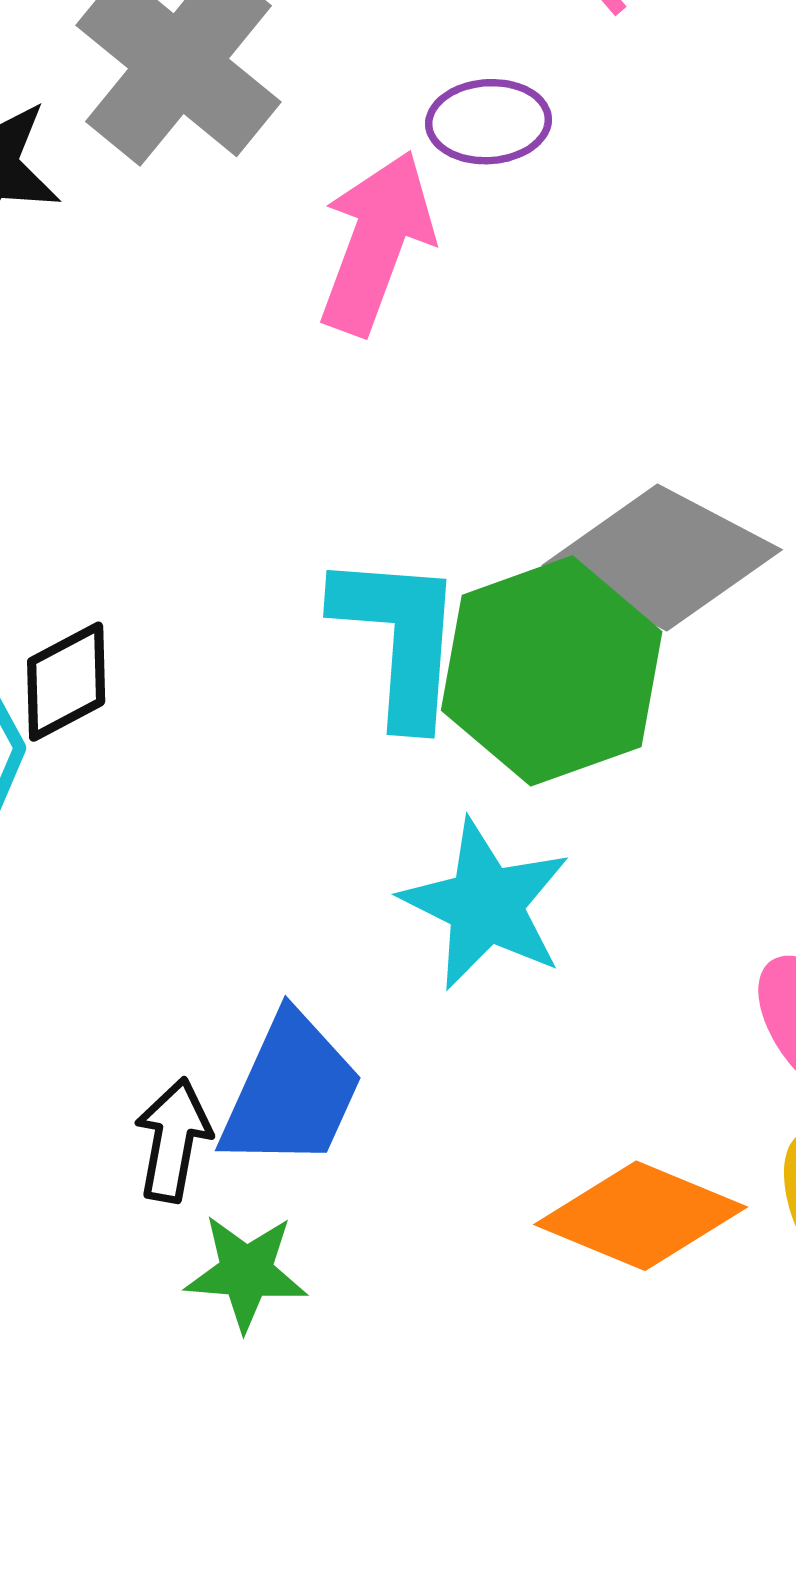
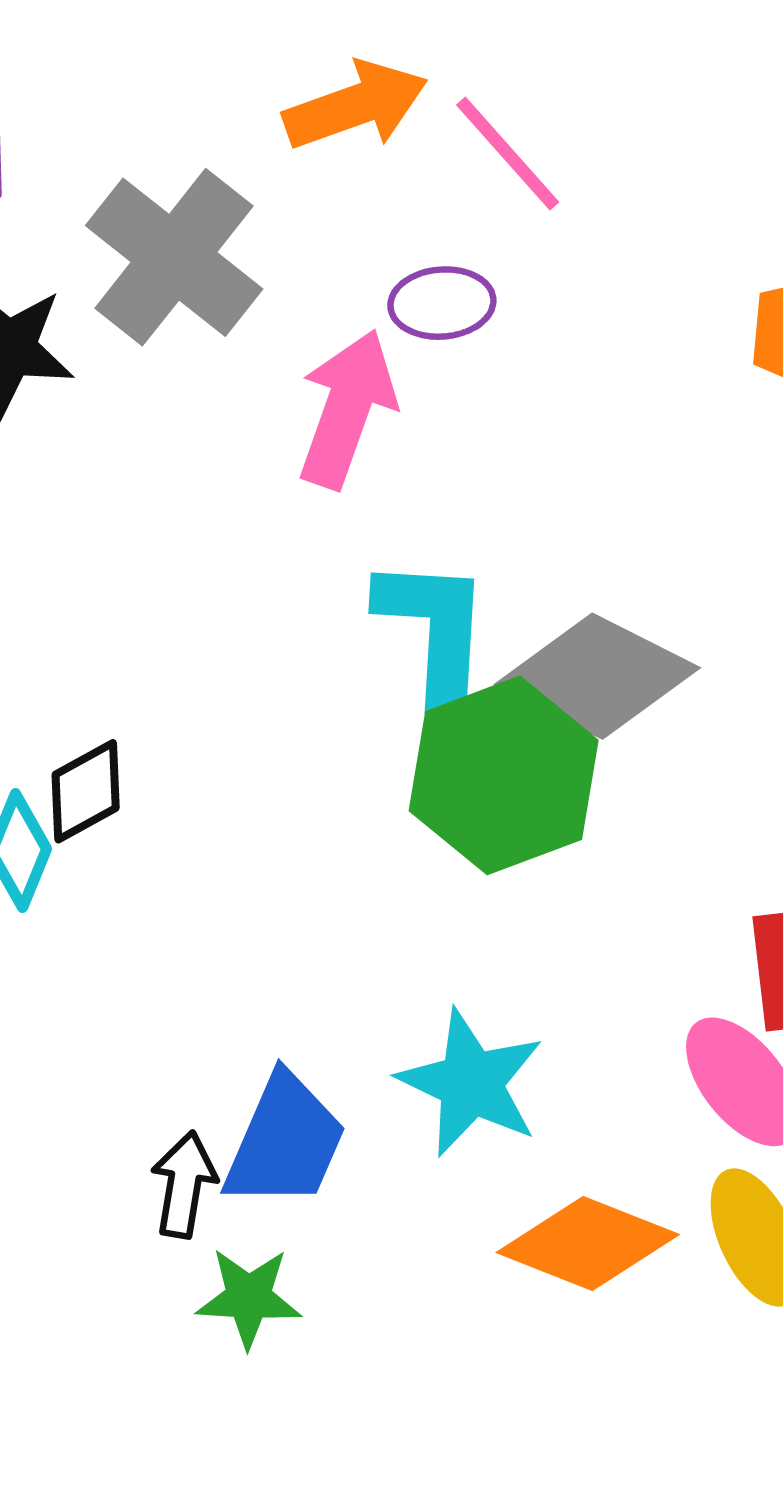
cyan L-shape: (399, 638) -> (434, 630), moved
cyan star: (486, 905) -> (471, 1083), moved

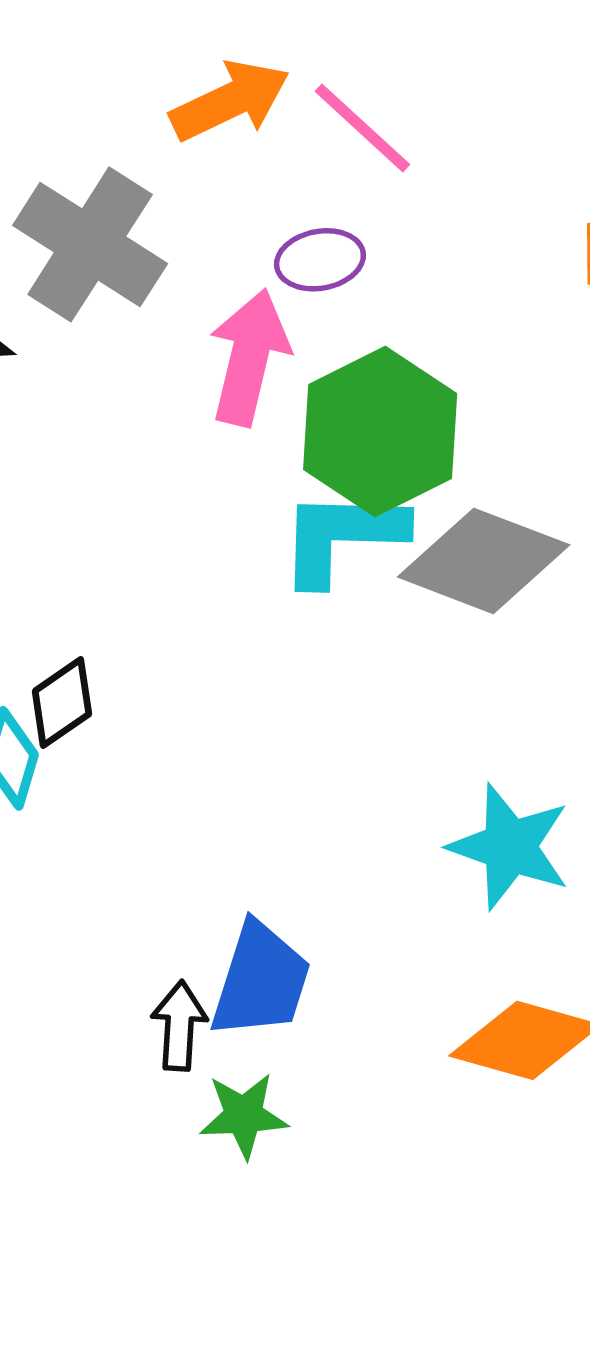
cyan L-shape: (434, 630) -> (342, 537), turned -86
green hexagon: (504, 775) -> (380, 432), moved
cyan star: (471, 1083) -> (510, 847), moved

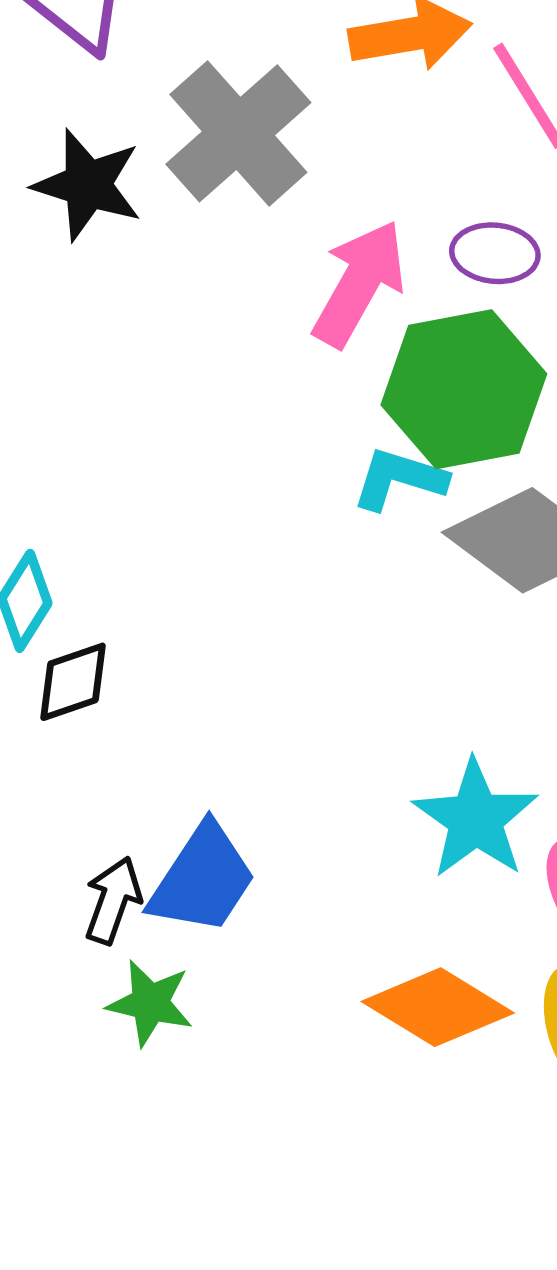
purple ellipse: (320, 260) -> (495, 253), moved
cyan L-shape: (342, 537) -> (399, 479), size x0.7
black diamond: (62, 703) -> (73, 682), moved

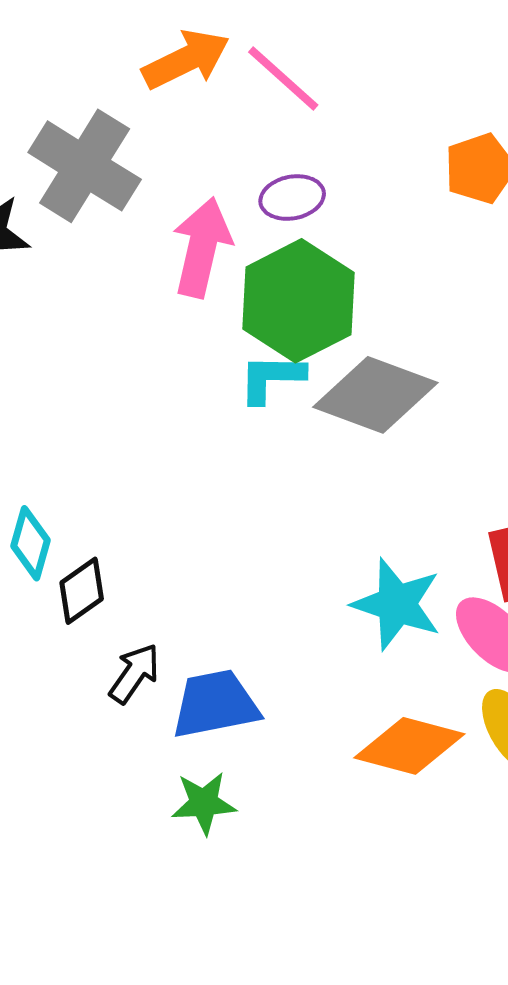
blue trapezoid: (203, 879) -> (215, 704), turned -118
black arrow: (113, 900) -> (134, 673), moved, turned 32

